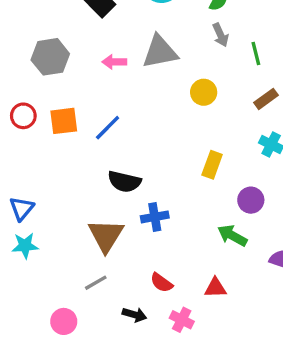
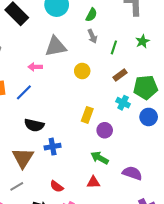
green line: (256, 53) -> (114, 47), turned 32
pink arrow: (114, 62) -> (35, 67), moved
purple circle: (251, 200) -> (105, 130), moved
red triangle: (215, 288) -> (93, 182), moved

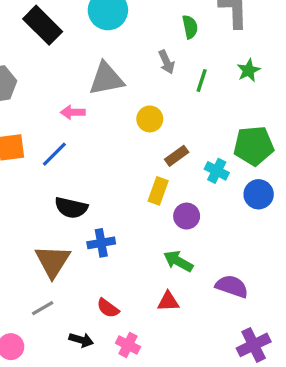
green semicircle: (91, 15) -> (190, 27), moved, turned -40
brown rectangle: (120, 75) -> (177, 156), moved

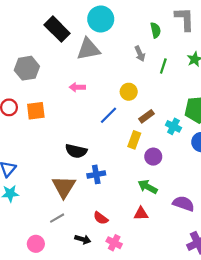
gray triangle: (106, 79) -> (88, 49), moved
blue line: (54, 154) -> (109, 115), moved

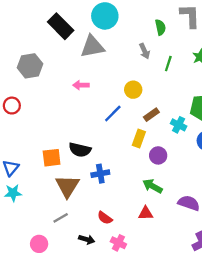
orange square: (36, 111) -> (52, 158), moved

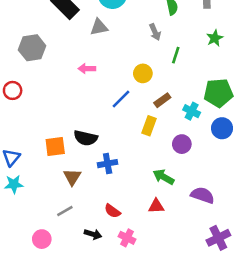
gray triangle: (92, 47) -> (99, 27), size x0.7
green line: (168, 64) -> (176, 55), moved
purple circle: (158, 155) -> (182, 144), moved
brown triangle: (67, 186) -> (72, 177), size x0.7

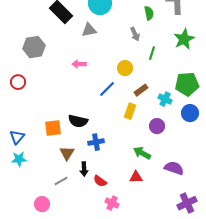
green star: (215, 38) -> (184, 39), size x1.5
black arrow: (93, 234) -> (84, 169), moved, turned 72

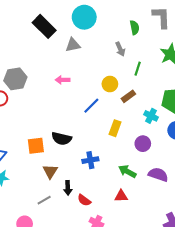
gray hexagon: (34, 47) -> (15, 79), moved
brown rectangle: (141, 90) -> (128, 96), moved
blue cross: (96, 142) -> (90, 160), moved
purple semicircle: (174, 168) -> (158, 174), moved

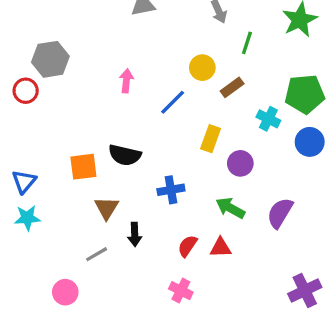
pink arrow: (63, 80) -> (126, 81), moved, turned 96
purple circle: (143, 144) -> (240, 163), moved
purple semicircle: (158, 174) -> (280, 213), turned -78
red semicircle: (84, 200) -> (187, 246), moved, turned 88

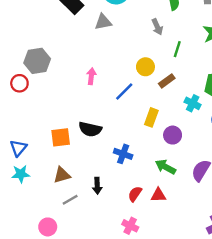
blue cross: (171, 190) -> (123, 154), turned 30
brown triangle: (107, 208) -> (62, 175), moved, turned 42

